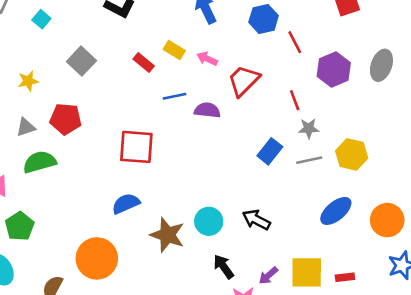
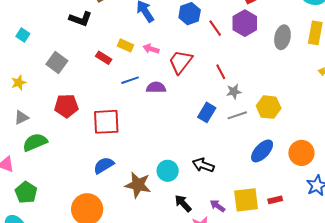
purple hexagon: (334, 69) -> (245, 23), moved
red pentagon: (66, 119) -> (66, 106), moved
purple arrow: (268, 276) -> (217, 206), turned 84

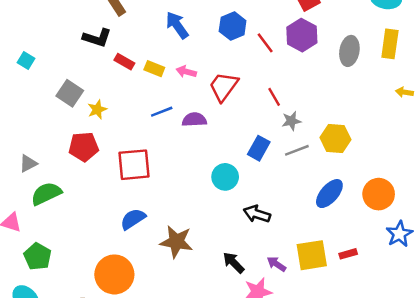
red rectangle: (104, 58) -> (124, 62), moved
yellow star: (19, 83) -> (97, 110), moved
cyan circle: (168, 171) -> (225, 177), moved

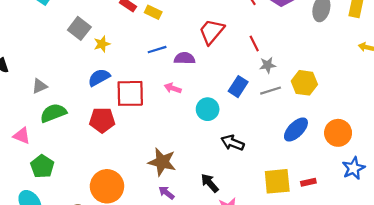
pink arrow: (186, 72) -> (173, 88), moved
red pentagon: (84, 147) -> (102, 120), moved
blue semicircle: (133, 219) -> (99, 77), moved
purple arrow: (277, 264) -> (166, 193), moved

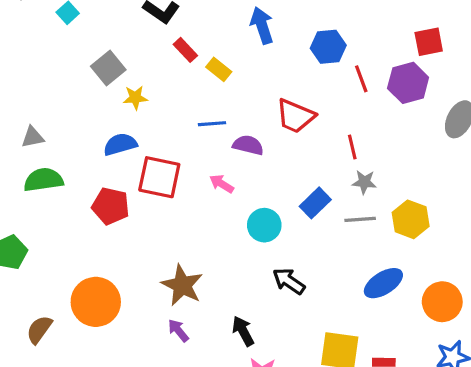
red trapezoid: (212, 32) -> (295, 116), turned -120

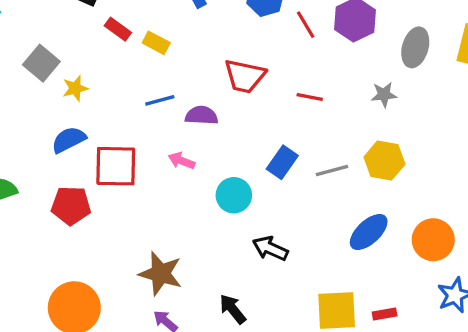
red line: (352, 147) -> (310, 97), turned -55
gray star: (364, 182) -> (384, 95), moved

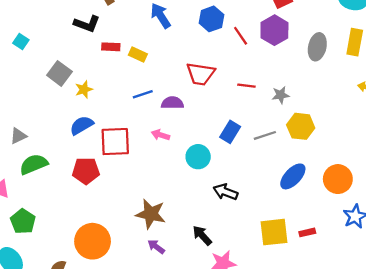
red rectangle: (118, 29) -> (111, 47), turned -30
gray star: (384, 95) -> (281, 95), moved

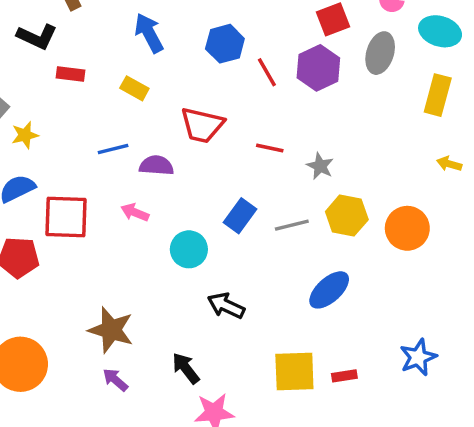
gray ellipse: (317, 47) -> (380, 53), moved
yellow rectangle: (138, 55) -> (134, 88), moved
gray star: (281, 95) -> (320, 166), turned 30
orange circle: (338, 179) -> (407, 228), moved

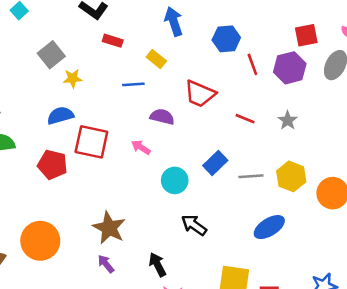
blue line: (113, 149) -> (133, 84), moved
gray star: (320, 166) -> (288, 120), moved

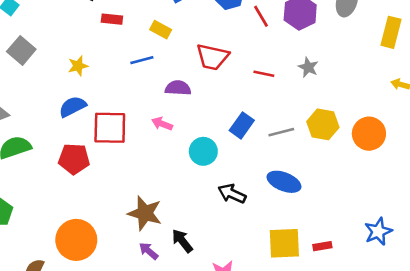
gray square: (51, 55) -> (21, 50), moved
blue ellipse: (269, 227) -> (284, 182), moved, turned 64
black arrow: (157, 265) -> (182, 241), moved

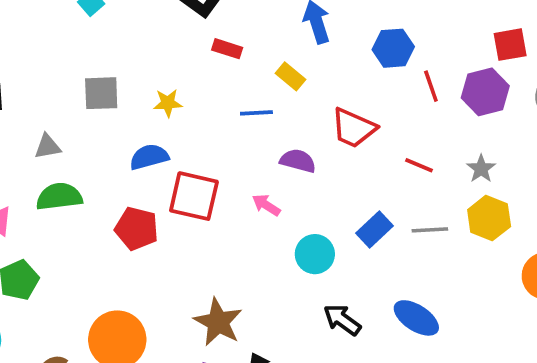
gray square: (21, 50) -> (101, 93), moved, turned 36
yellow hexagon: (323, 124) -> (489, 218), moved
gray line: (281, 132) -> (430, 230), moved

